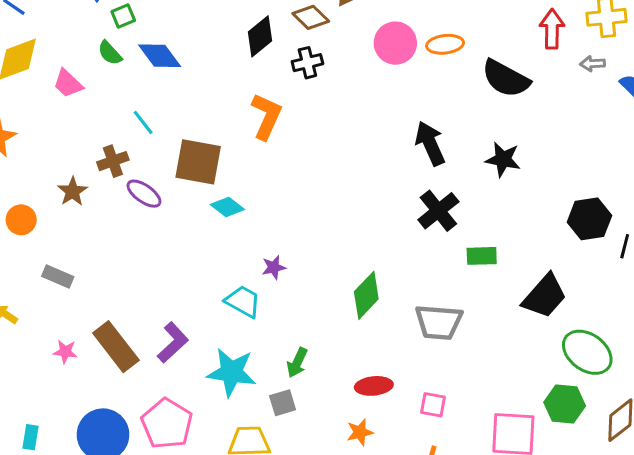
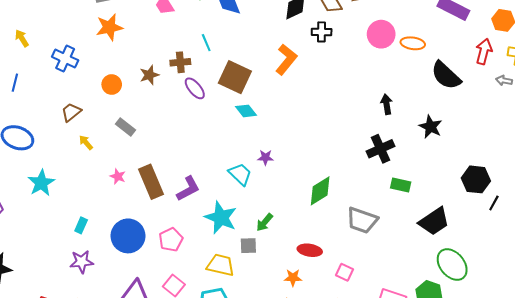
black arrow: (430, 143) -> (387, 104), size x0.7
pink pentagon: (167, 424) -> (171, 240), size x0.7

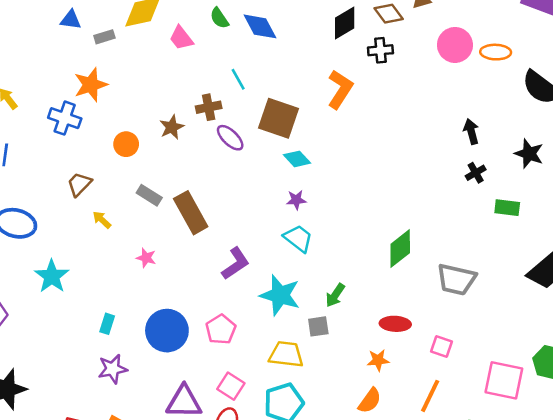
orange star: (109, 27) -> (91, 85), moved
black cross: (381, 149) -> (476, 173), moved, size x0.6
purple star: (265, 157) -> (296, 200), moved
brown rectangle: (151, 182) -> (191, 213), moved
green rectangle: (401, 185) -> (507, 208), moved

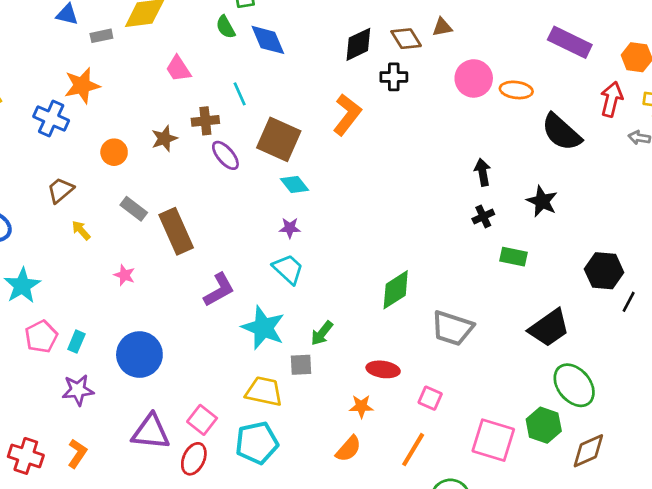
pink trapezoid: (181, 38) -> (178, 69), moved
pink pentagon: (221, 329) -> (41, 337), moved

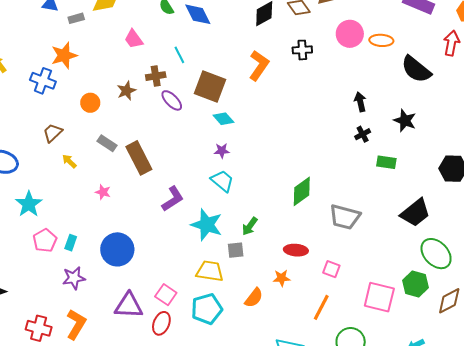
black cross: (394, 77) -> (302, 50), moved
orange semicircle: (348, 449) -> (254, 298), moved
orange L-shape: (77, 453) -> (76, 324), size x1.4

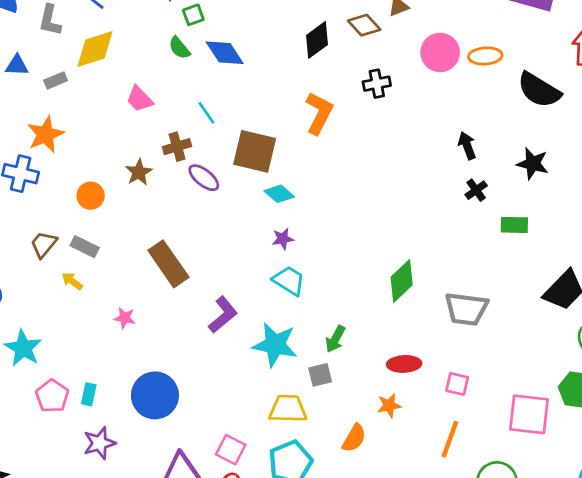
gray rectangle: (107, 143) -> (85, 247), moved

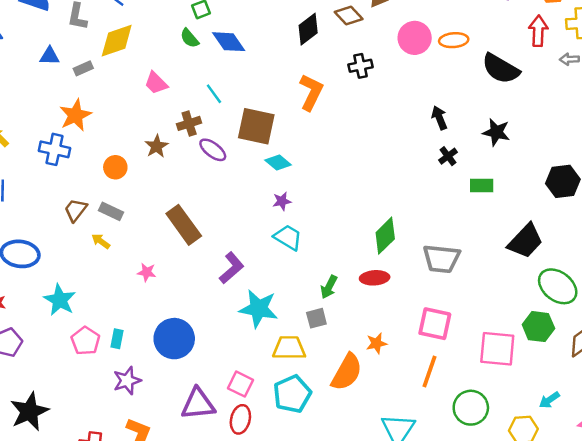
cyan star: (275, 345) -> (259, 309), moved
red ellipse: (404, 364) -> (375, 278), moved
pink square: (457, 384) -> (435, 324), size x1.6
orange semicircle: (354, 438) -> (347, 372), size x1.5

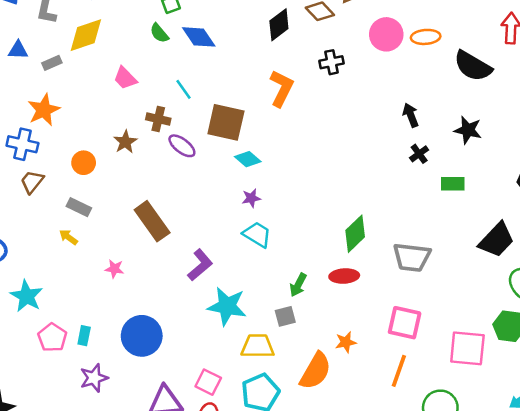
brown cross: (189, 123) -> (158, 119), turned 30
brown trapezoid: (76, 210) -> (32, 182), moved

